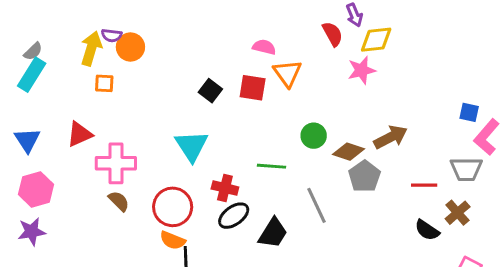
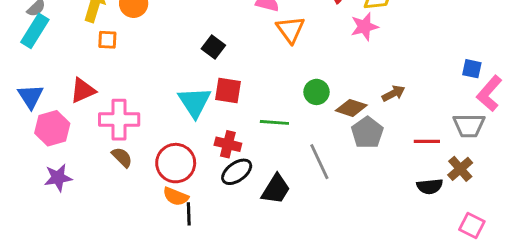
red square: (253, 88) -> (228, 91), moved
brown arrow: (391, 137) -> (393, 93), size x0.7
pink hexagon: (36, 189) -> (52, 128), moved
black semicircle: (427, 230) -> (430, 186), turned -40
purple star: (32, 232) -> (58, 178), moved

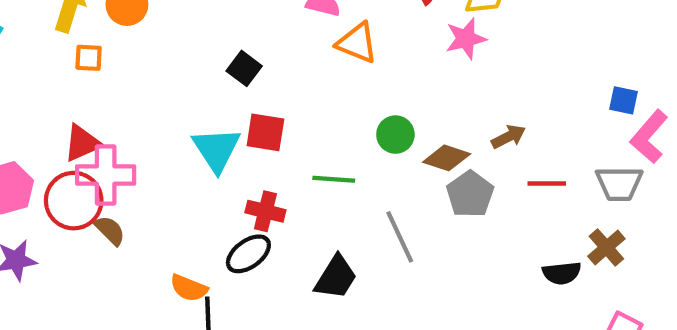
orange triangle: (290, 30) -> (357, 43), turned -32
red triangle: (83, 91) -> (82, 143), moved
red line: (427, 141) -> (547, 184), moved
red circle: (176, 163) -> (74, 201), moved
black ellipse: (237, 172) -> (248, 254), moved

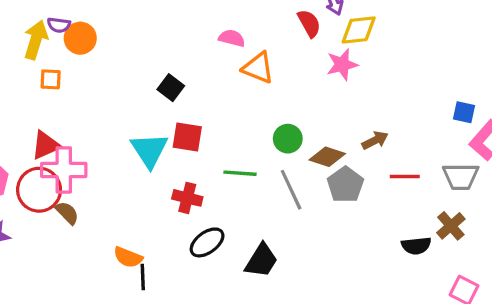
gray line: (400, 237) -> (291, 190), moved
black ellipse: (248, 254) -> (207, 242), moved
black trapezoid: (336, 277) -> (261, 261), moved

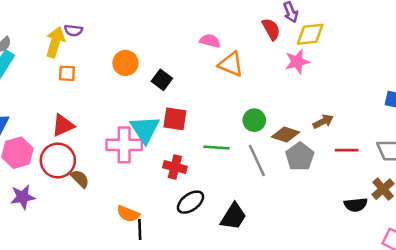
orange circle: (80, 38) -> (125, 63), moved
pink cross: (64, 170) -> (124, 145), moved

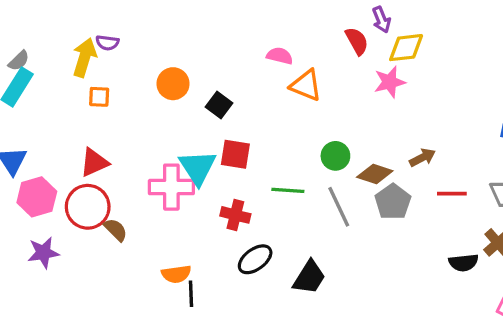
orange semicircle: (128, 214) -> (176, 274), turned -30

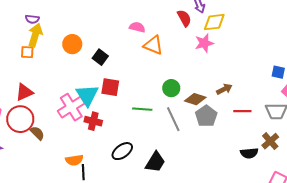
yellow arrow: (84, 57) -> (35, 35), moved
pink cross: (171, 187) -> (71, 107), turned -32
red cross: (235, 215) -> (93, 121), moved

